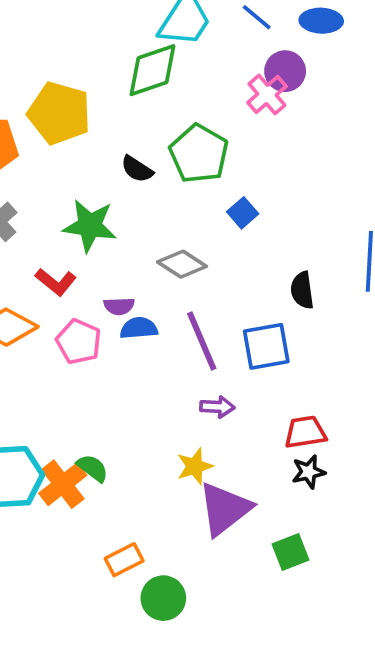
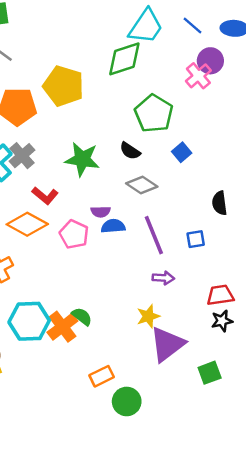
black semicircle: (137, 169) -> (130, 151), moved
red L-shape: (56, 282) -> (45, 196), moved
blue square: (266, 346) -> (196, 239), size x0.6

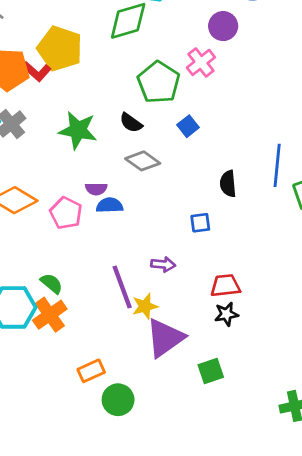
pink cross: (198, 76) -> (201, 62), moved
red L-shape: (45, 196) -> (36, 71), moved
purple line: (154, 235) -> (122, 287), moved
green semicircle: (82, 316) -> (52, 283), moved

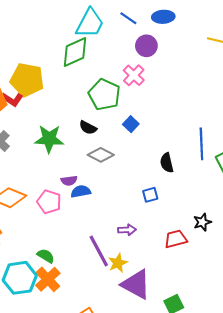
black star: (226, 314) -> (202, 222), moved
purple triangle: (165, 338) -> (136, 284), turned -48

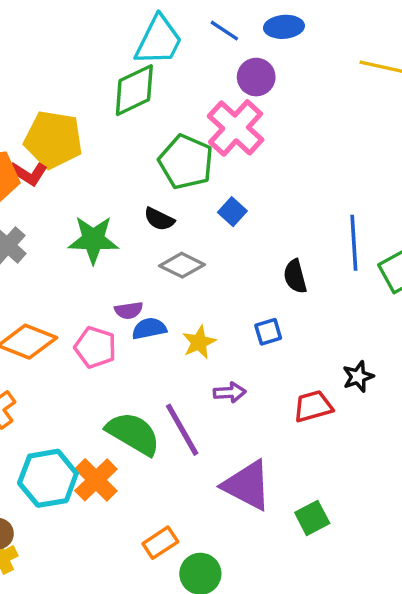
pink cross: (134, 75) -> (236, 128), size x1.5
green semicircle: (46, 256) -> (133, 434), moved, size x1.8
yellow star: (118, 263) -> (199, 342), moved

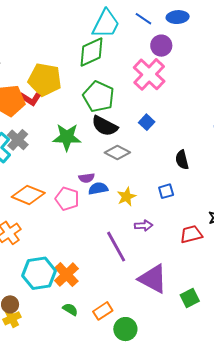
green pentagon: (186, 162) -> (99, 97), moved
black semicircle: (159, 219) -> (105, 126), size x1.5
green semicircle: (133, 434) -> (70, 309), moved, size x0.5

